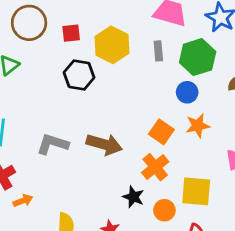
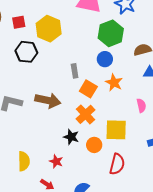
gray rectangle: (158, 51) -> (75, 71), moved
orange star: (198, 126) -> (114, 83), turned -30

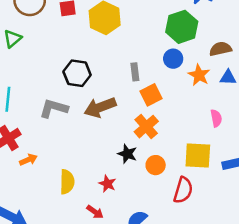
black hexagon: (26, 52) -> (77, 73), moved
orange star: (114, 83) -> (199, 75), moved
orange square: (88, 89) -> (151, 95), turned 30
brown arrow: (48, 100) -> (100, 107), turned 145
yellow square: (116, 130) -> (198, 156), moved

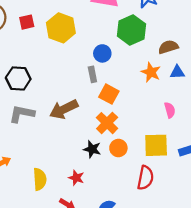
blue circle: (173, 59) -> (102, 53), moved
black hexagon: (77, 73) -> (18, 78), moved
orange square: (151, 95) -> (109, 94), turned -30
orange circle: (156, 165) -> (118, 148), moved

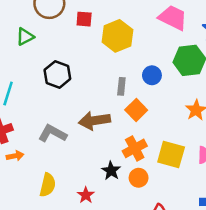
gray rectangle: (92, 74) -> (121, 86), moved
orange square: (109, 94) -> (136, 110), moved
gray L-shape: (22, 114) -> (52, 133), moved
yellow square: (156, 145) -> (171, 155), moved

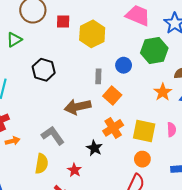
gray L-shape: (52, 133) -> (53, 136), moved, turned 30
orange circle: (139, 178) -> (142, 159), moved

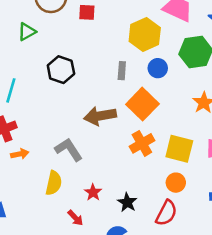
yellow hexagon: (92, 34) -> (145, 35), moved
gray rectangle: (98, 76) -> (122, 71), moved
orange square: (112, 95) -> (142, 104), size x1.4
black star: (94, 148) -> (127, 202), moved

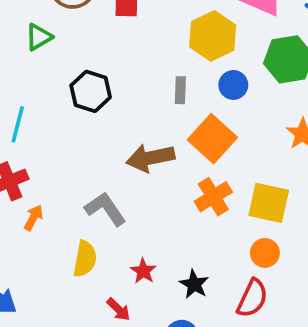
orange arrow: (20, 154) -> (33, 218), turned -48

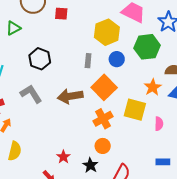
yellow square: (269, 203) -> (135, 110), moved
gray L-shape: (105, 209) -> (31, 94), moved
orange circle: (265, 253) -> (103, 146), moved
yellow semicircle: (85, 259) -> (15, 151), moved

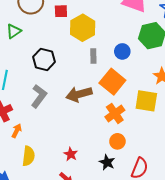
yellow hexagon: (107, 32) -> (83, 28), moved
gray L-shape: (31, 94) -> (39, 96), turned 75
red star: (63, 157) -> (71, 154), moved

